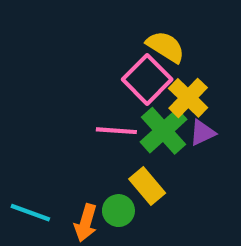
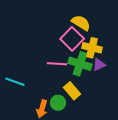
yellow cross: (188, 98) -> (92, 48), turned -30
green cross: (164, 131) -> (80, 64), turned -30
cyan line: (30, 213) -> (15, 82), moved

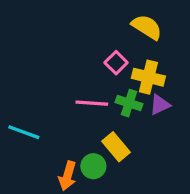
yellow semicircle: (81, 23) -> (147, 27), moved
pink square: (72, 39) -> (116, 63), size x0.6
green cross: (80, 64) -> (129, 103), size x0.7

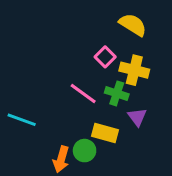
pink line: (92, 103) -> (83, 93), turned 32
purple triangle: (160, 105) -> (137, 117), moved, turned -42
yellow rectangle: (116, 147) -> (105, 133), turned -35

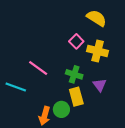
pink line: (83, 93) -> (38, 68), moved
green cross: (117, 93) -> (74, 74), moved
yellow rectangle: (105, 133) -> (76, 97), turned 60

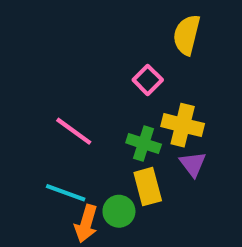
yellow semicircle: (96, 18) -> (187, 35), turned -108
yellow cross: (98, 51) -> (183, 125), moved
cyan line: (16, 87) -> (66, 193), moved

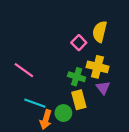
yellow semicircle: (187, 35) -> (100, 32), moved
pink line: (74, 131) -> (24, 70), moved

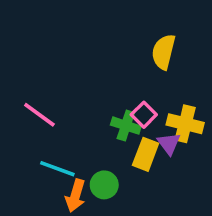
pink square: (79, 43) -> (144, 115), moved
yellow cross: (97, 67) -> (185, 124), moved
yellow rectangle: (79, 100) -> (146, 154), moved, turned 36

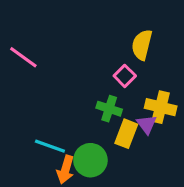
pink line: (39, 115) -> (23, 57), moved
pink square: (144, 115) -> (125, 76), moved
green circle: (104, 185) -> (90, 160), size x1.4

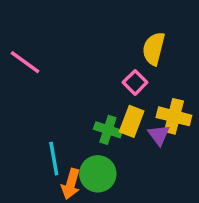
green cross: (109, 109) -> (108, 130), moved
yellow rectangle: (126, 134) -> (132, 121), moved
cyan line: (50, 146) -> (54, 159), turned 60

